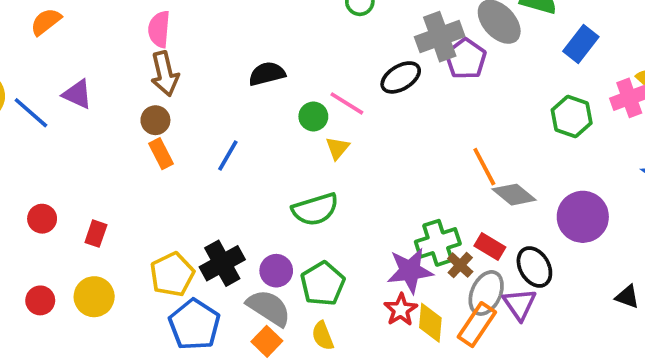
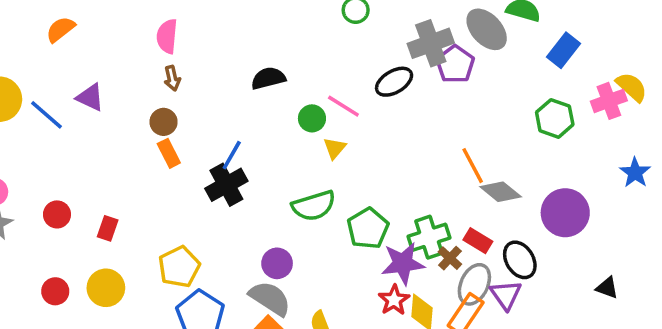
brown arrow: (165, 74) -> (172, 78), size x0.6
black cross: (222, 263) -> (226, 185), moved
green pentagon: (323, 284) -> (368, 228), moved

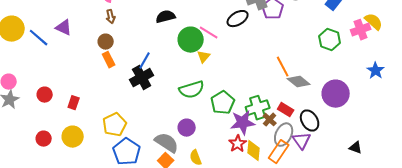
green circle: (312, 118) -> (191, 40), size x1.6
purple circle: (277, 263) -> (187, 128), moved
black triangle: (607, 288) -> (356, 148), moved

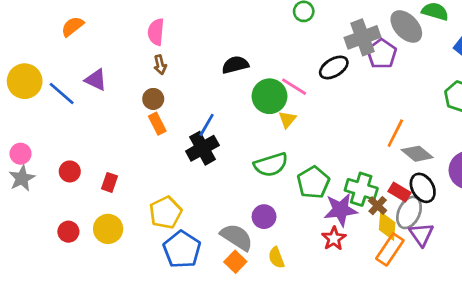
orange line: (283, 67) -> (395, 133), turned 55
green cross: (258, 108) -> (361, 189), turned 35
black ellipse: (310, 121) -> (423, 188), moved
gray ellipse: (284, 135) -> (409, 212), moved
yellow diamond: (254, 151) -> (387, 226), moved

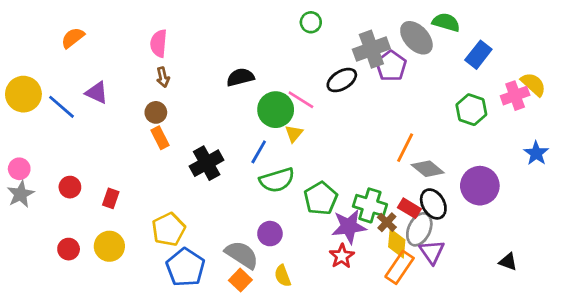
blue line: (207, 125) -> (259, 152), moved

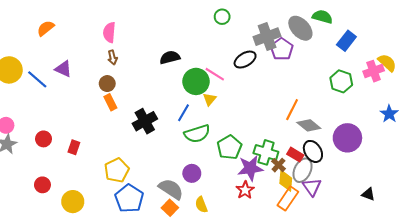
yellow circle: (109, 246) -> (73, 202), moved

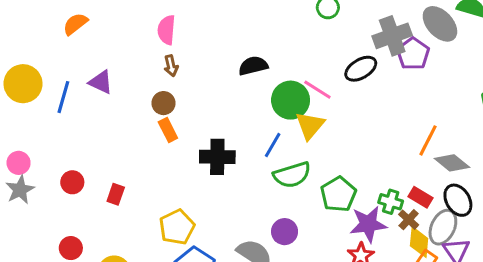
blue line: (37, 79) -> (63, 97), turned 65
yellow triangle: (210, 99) -> (310, 126), size x1.5
black cross: (145, 121) -> (217, 157), turned 30
green cross: (266, 152) -> (391, 202), size x0.7
red rectangle: (295, 155) -> (421, 197), moved

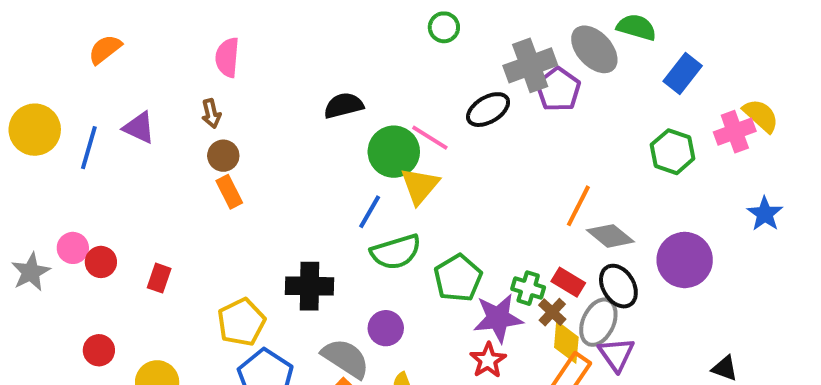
brown arrow: (171, 66) -> (211, 114), moved
black cross: (217, 157) -> (310, 286), moved
pink circle: (19, 163) -> (73, 248), moved

